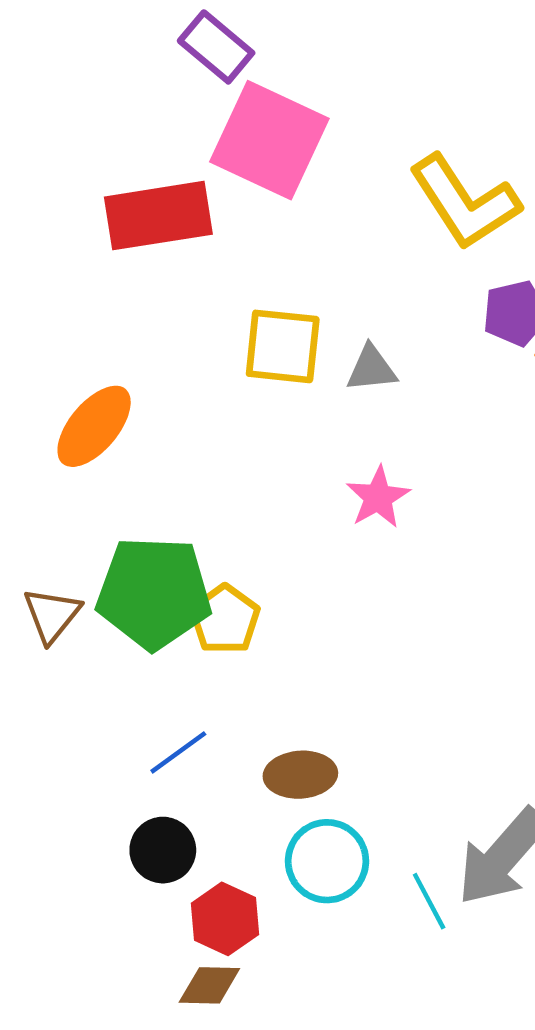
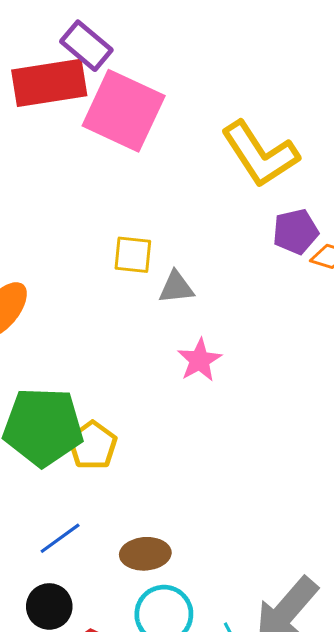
red rectangle: (158, 216) -> (49, 83), moved
yellow square: (283, 346) -> (133, 255), size x0.7
gray triangle: (371, 369) -> (176, 287), moved

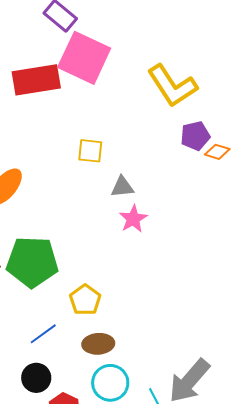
red rectangle: (49, 83) -> (36, 80), moved
gray triangle: (176, 287) -> (122, 187), moved
yellow pentagon: (93, 445) -> (85, 300), moved

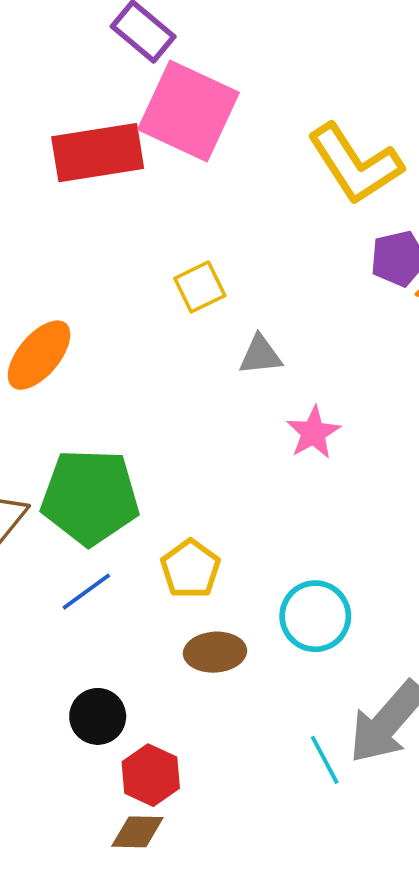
yellow square: (90, 151) -> (200, 287), turned -32
pink star: (133, 219) -> (313, 433), moved
blue line: (43, 334) -> (86, 592), moved
cyan circle: (110, 383) -> (315, 616), moved

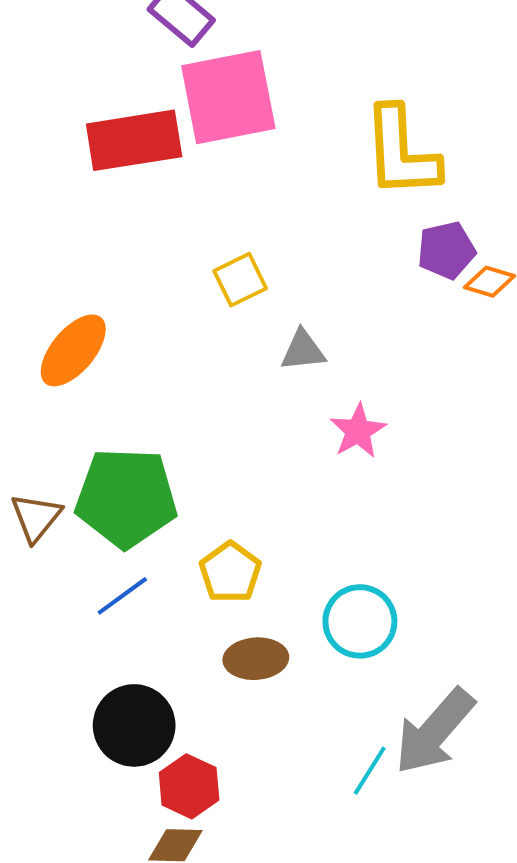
pink square: (188, 111) -> (228, 97), turned -36
yellow L-shape: (355, 164) -> (401, 152), turned 30
black circle: (98, 716) -> (134, 725), size x1.4
cyan line: (325, 760) -> (370, 771), turned 60

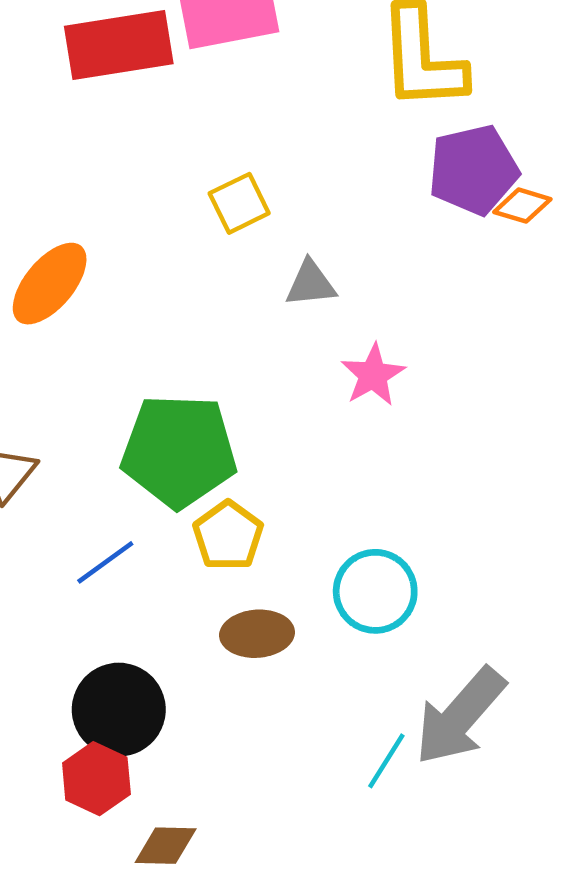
purple pentagon: (446, 250) -> (473, 170), size x1.4
green pentagon: (126, 498) -> (179, 451), moved
red hexagon: (189, 786) -> (96, 779), moved

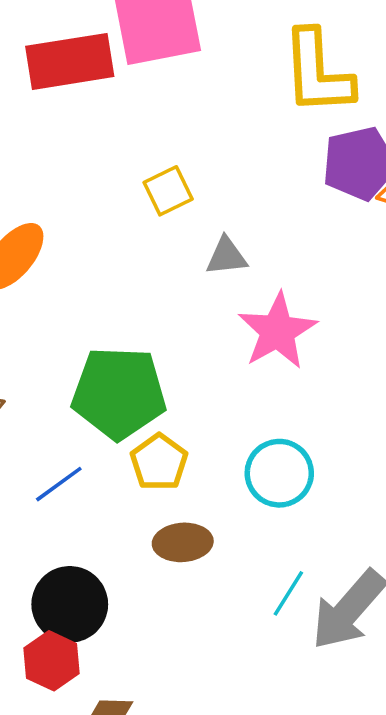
pink star: (373, 375) -> (277, 331), size x1.5
cyan circle: (375, 591) -> (279, 473), moved
cyan line: (386, 761) -> (288, 593), moved

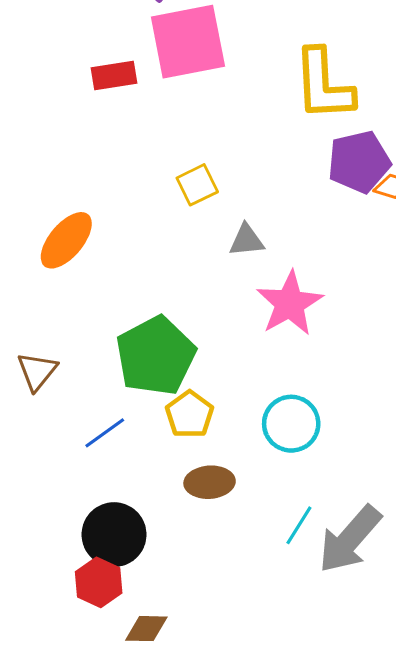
red rectangle: (70, 61) -> (114, 75), size x0.6
green pentagon: (119, 393) -> (156, 356), turned -30

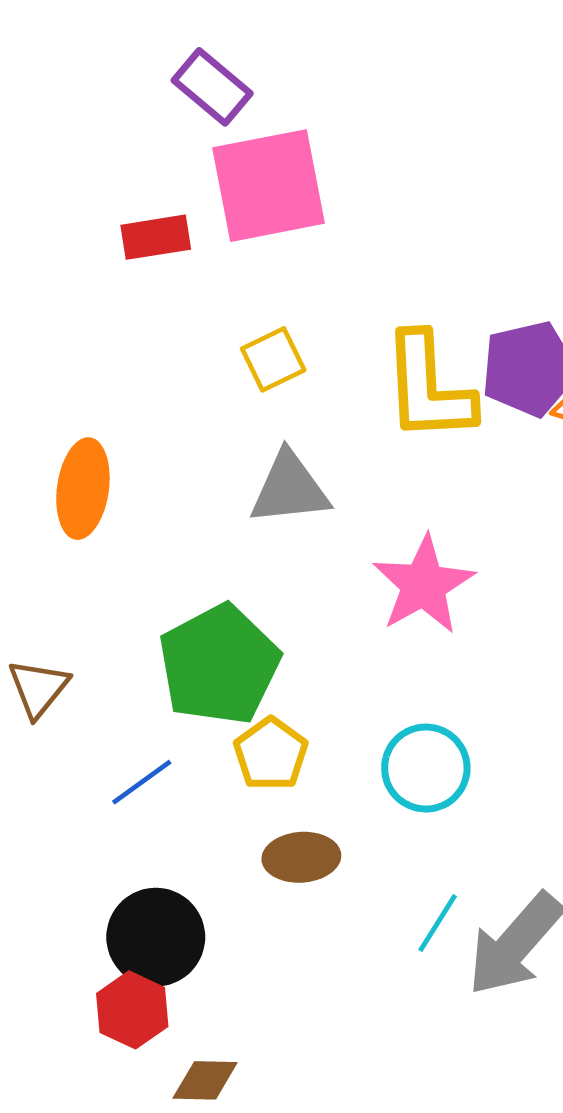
yellow L-shape: (324, 85) -> (428, 388), moved
yellow square: (197, 185) -> (273, 359), moved
orange ellipse: (66, 240) -> (83, 489), turned -32
gray triangle: (247, 240) -> (290, 489), moved, size x1.5

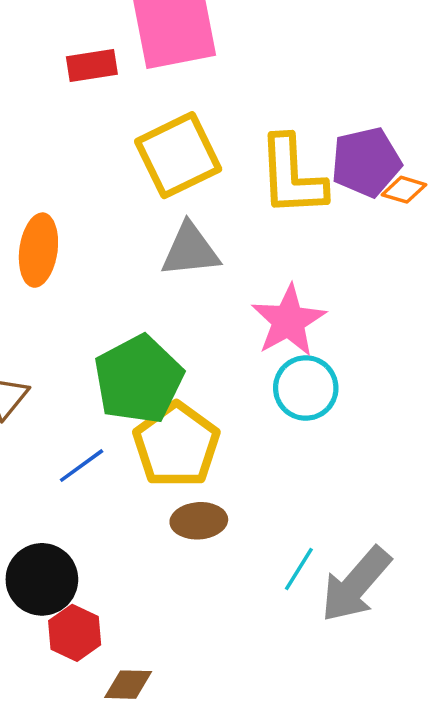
yellow square: (273, 359) -> (178, 155), size x1.8
yellow pentagon: (271, 754) -> (176, 445), size x1.6
cyan circle: (426, 768) -> (306, 388), moved
black circle: (156, 937) -> (42, 579), moved

